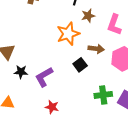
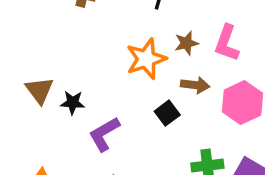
brown star: (88, 16) -> (186, 43), moved
black star: (21, 72) -> (73, 103), moved

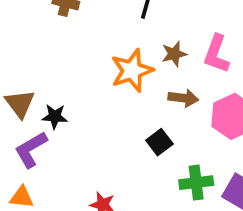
black square: (167, 113) -> (159, 142), moved
purple L-shape: (104, 134) -> (31, 149), moved

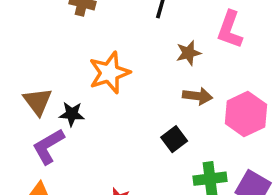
pink L-shape: (216, 54) -> (230, 30), moved
orange star: (132, 71) -> (109, 73), moved

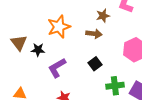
brown arrow: (197, 96) -> (94, 34), moved
purple L-shape: (48, 146) -> (57, 68), moved

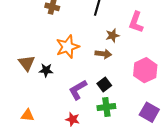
purple L-shape: (57, 68) -> (78, 90), moved
green cross: (115, 86) -> (106, 107), moved

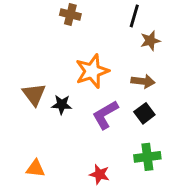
brown star: (113, 35) -> (150, 41), moved
black square: (104, 85) -> (144, 113), moved
purple L-shape: (78, 90) -> (105, 115), moved

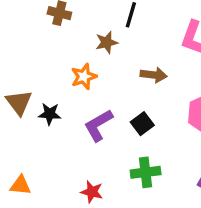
brown star: (150, 41) -> (107, 42), moved
orange star: (92, 71) -> (84, 77), size x0.7
brown arrow: (143, 81) -> (154, 75), moved

